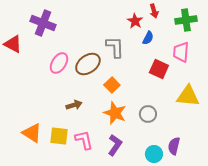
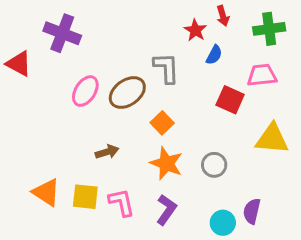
pink trapezoid: (181, 52) -> (262, 75), turned 80

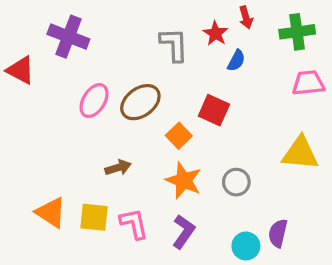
gray L-shape: (166, 68) -> (174, 45), moved
pink trapezoid: (262, 75) -> (308, 83), moved
red square: (230, 100) -> (214, 110), moved

